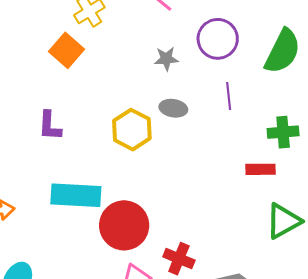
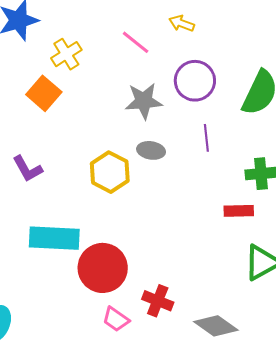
gray star: (166, 59) -> (144, 101), size x1.5
purple L-shape: (50, 126) -> (27, 169), turned -32

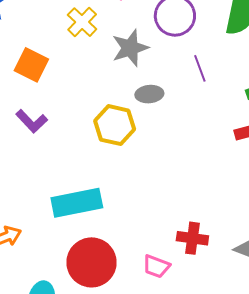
yellow cross: (66, 54) -> (82, 22), moved
purple L-shape: (27, 169) -> (32, 121), moved
red circle: (103, 268) -> (91, 262), moved

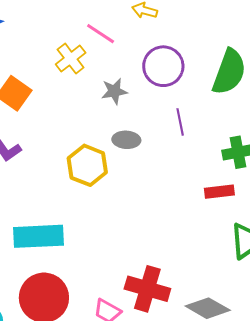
gray star: (130, 48) -> (114, 91), size x0.7
red cross: (192, 238) -> (147, 289), size x1.4

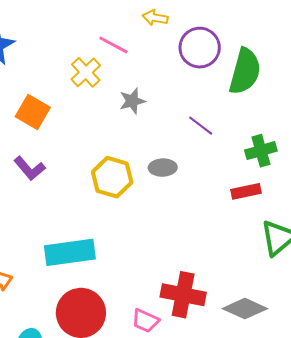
purple circle: (163, 66) -> (200, 48), moved
purple line: (180, 122) -> (201, 126), turned -36
gray ellipse: (126, 140) -> (163, 168), moved

